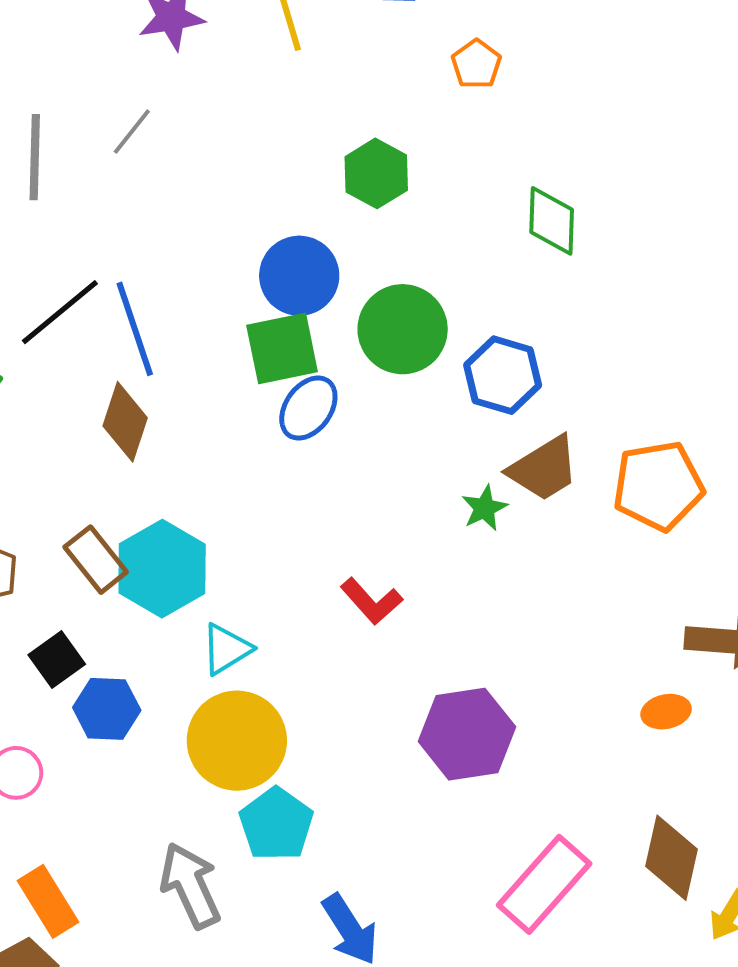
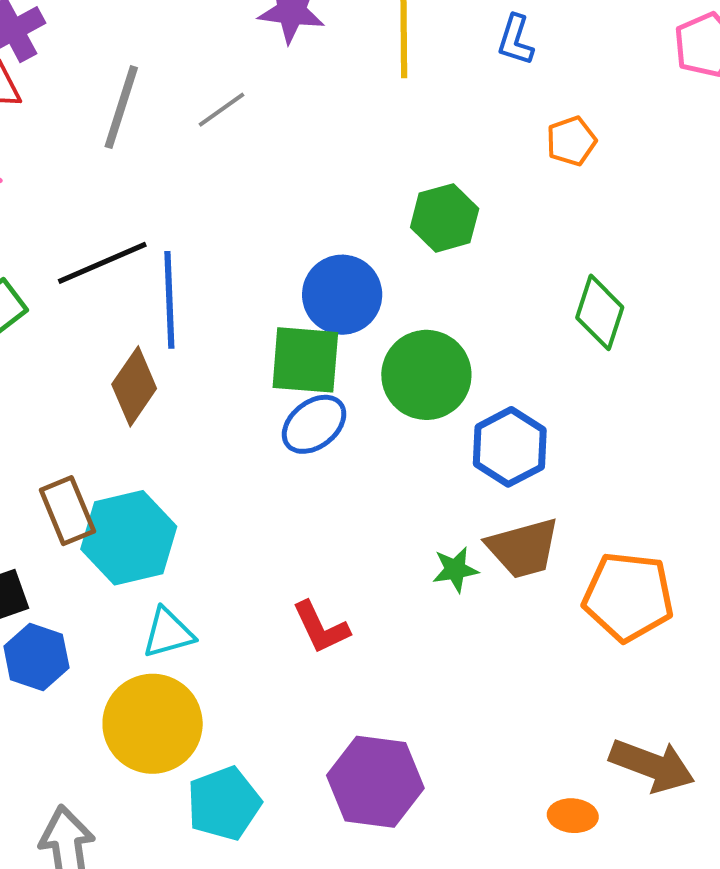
cyan pentagon: (276, 824) -> (224, 803), moved

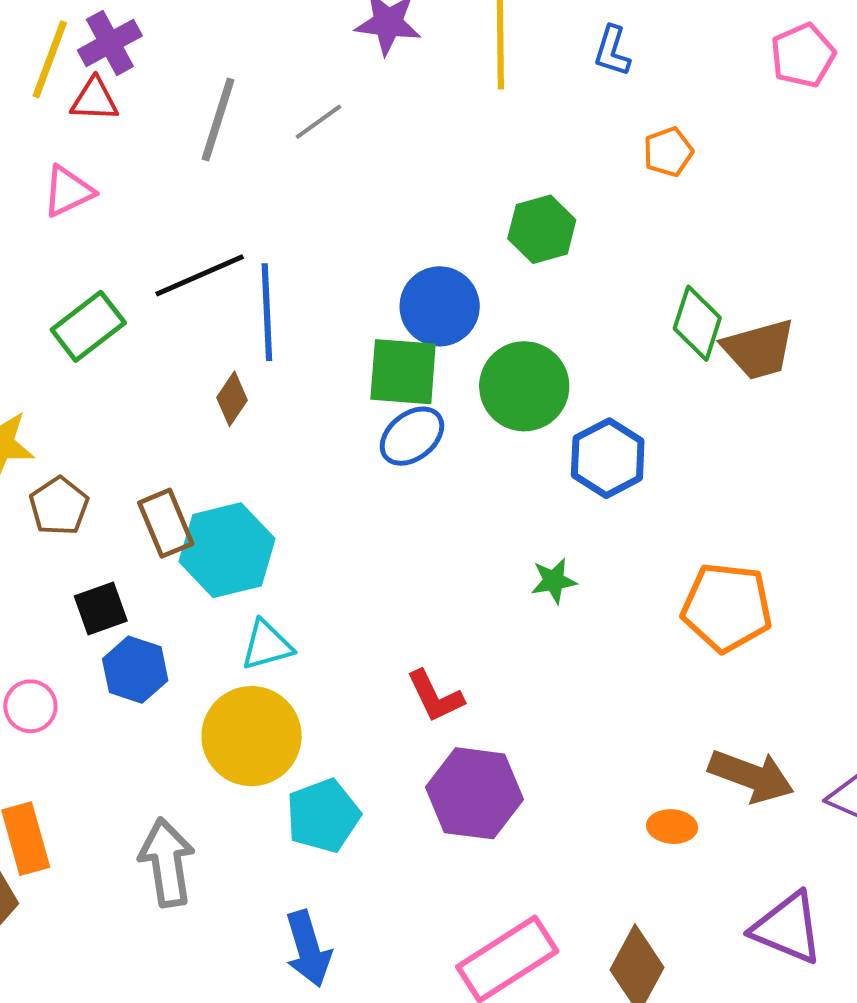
brown diamond: (134, 386) -> (232, 399), size x0.7
brown trapezoid: (523, 548) -> (759, 349), moved
red L-shape: (321, 627) -> (435, 696), moved

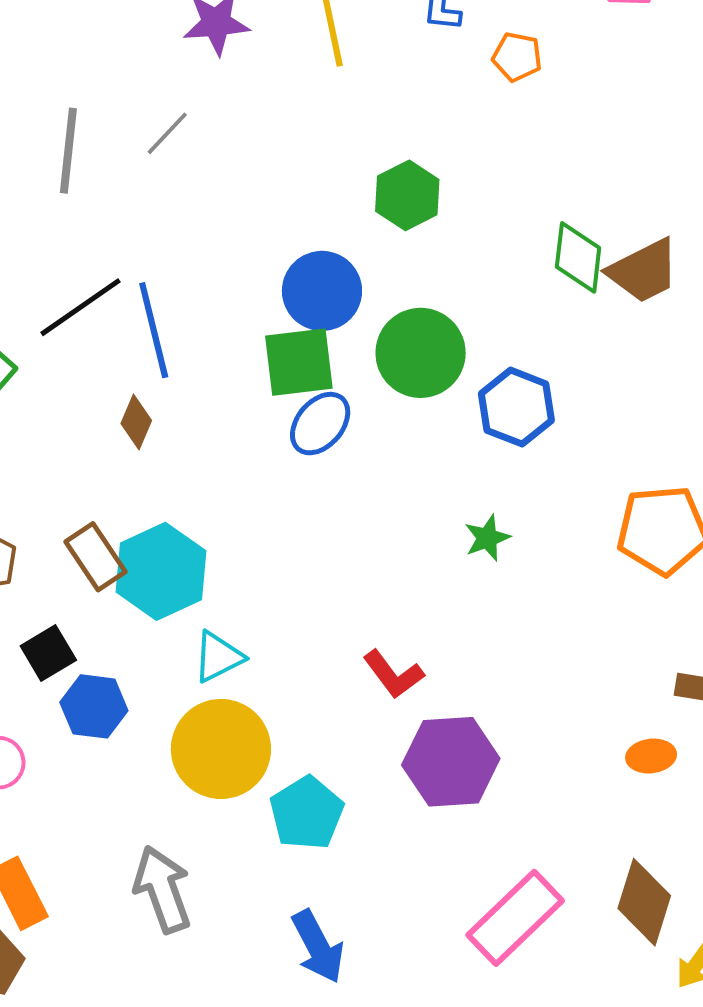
orange pentagon: (668, 152) -> (517, 57), moved, turned -30

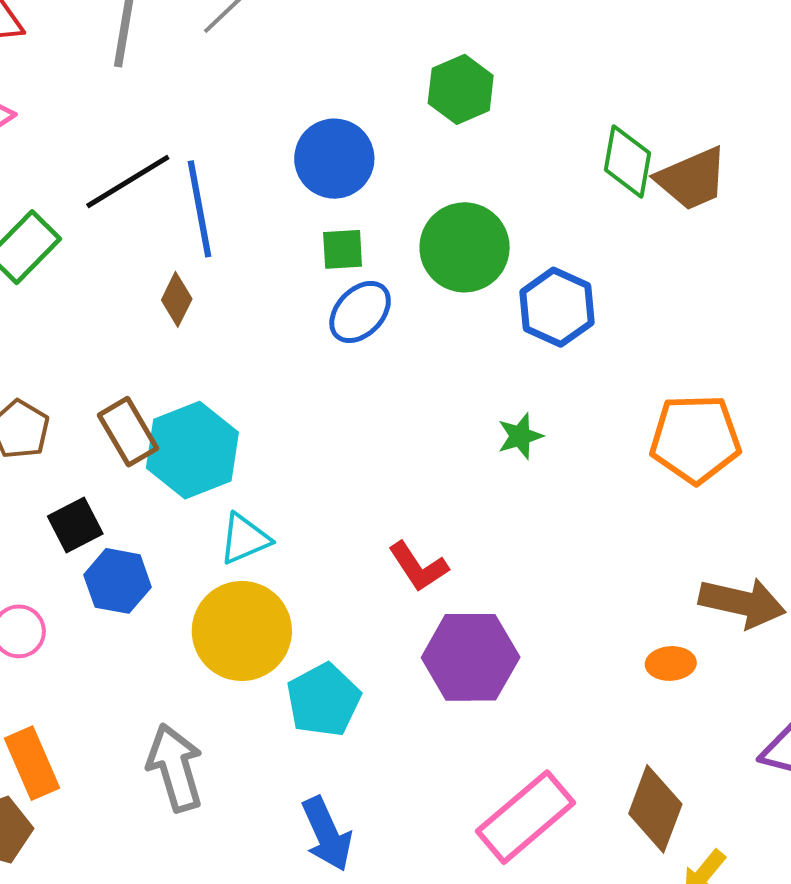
blue circle: (322, 291) -> (334, 159), moved
green square: (299, 362) -> (343, 249), size x0.6

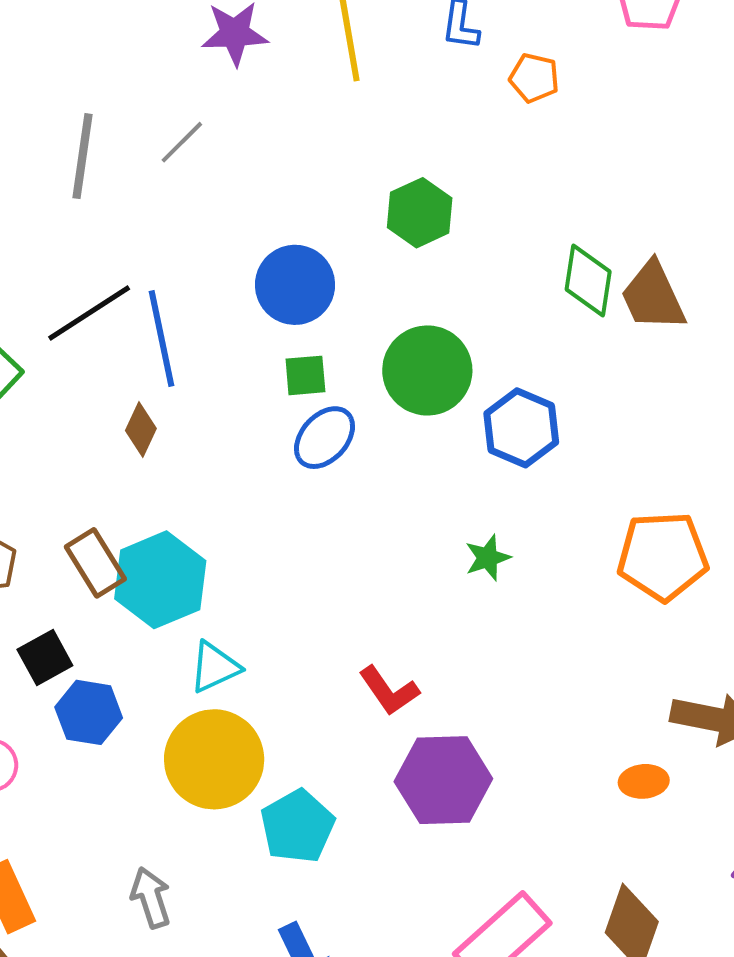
brown trapezoid: (692, 179) -> (653, 296), turned 90
gray arrow: (175, 768) -> (151, 898), size x0.7

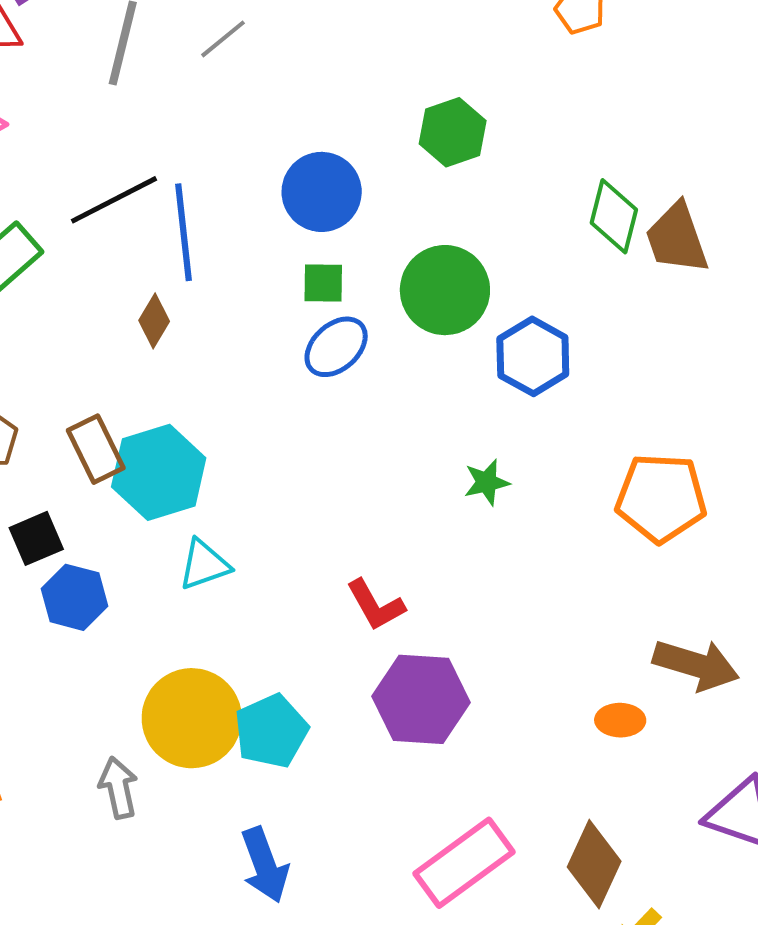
yellow circle: (214, 759) -> (192, 718), moved

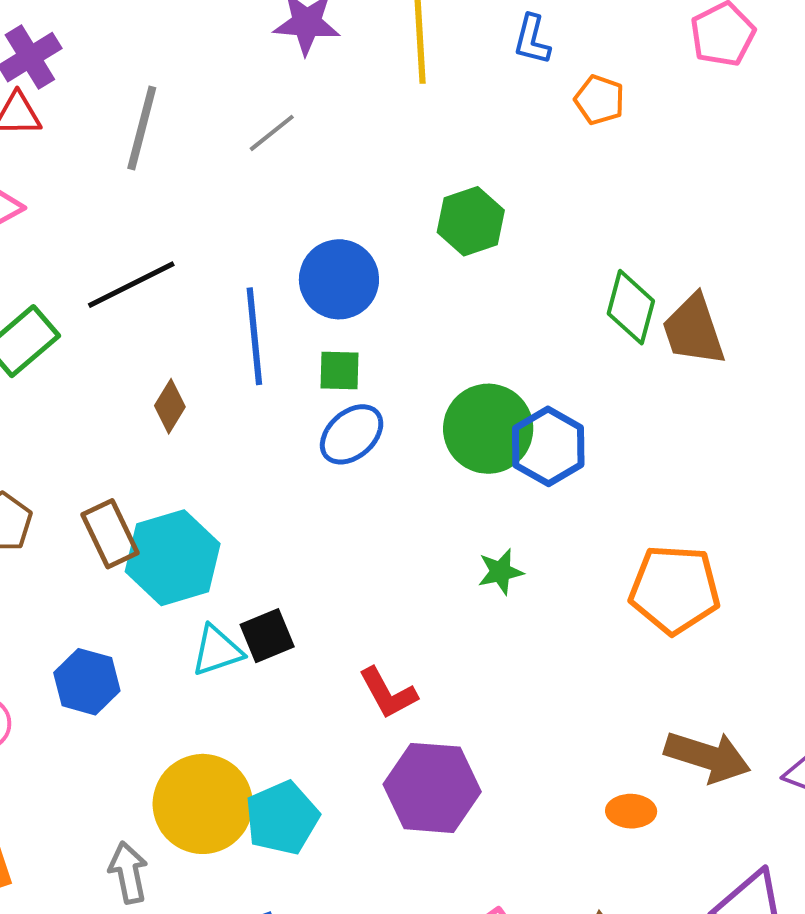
gray line: (223, 39) -> (272, 133), moved
blue line: (183, 232) -> (254, 336), moved
green circle: (445, 290) -> (488, 429), moved
black square: (36, 538) -> (267, 636), moved

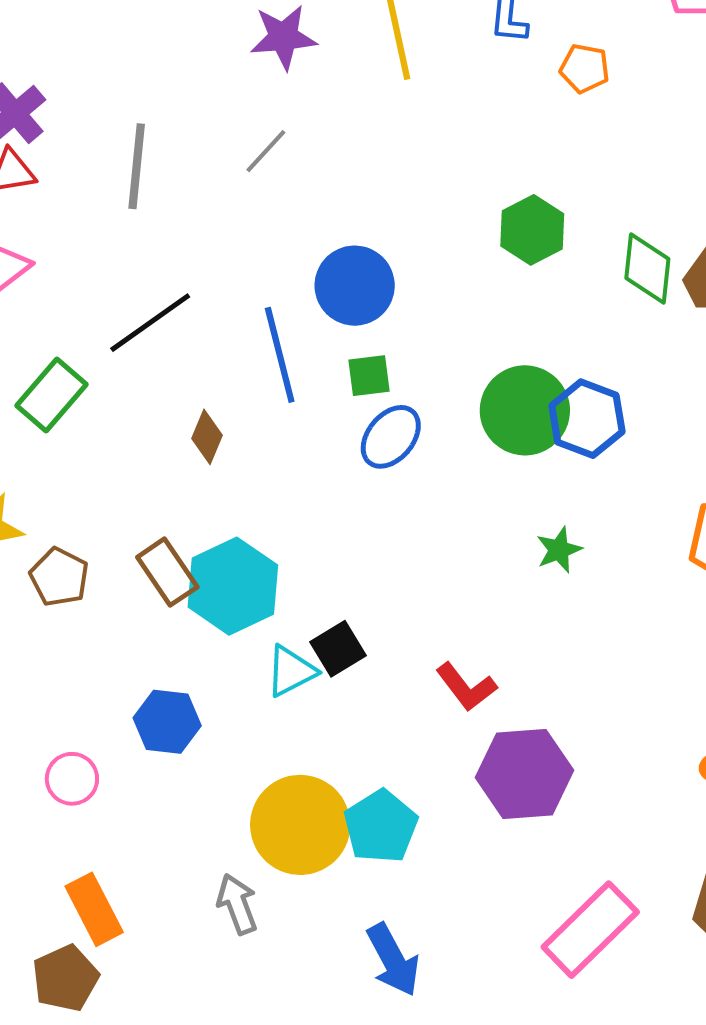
green hexagon: (471, 221) -> (532, 230), moved

